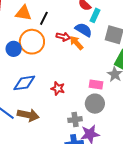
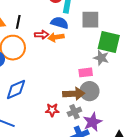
orange arrow: (76, 43) -> (56, 37), turned -42
red star: (58, 88) -> (52, 110), moved
brown arrow: (28, 115) -> (74, 94), moved

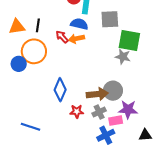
red arrow: (42, 35) -> (62, 37), turned -128
pink rectangle: (86, 72) -> (116, 121), moved
blue diamond: (16, 89) -> (60, 90), moved, turned -40
purple star: (93, 122) -> (128, 109), moved, turned 30

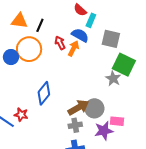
orange arrow: (76, 39) -> (73, 48), turned 112
brown arrow: (97, 94) -> (78, 107), turned -40
purple star: (128, 109) -> (104, 131), turned -30
red star: (77, 111) -> (21, 115), moved
pink rectangle: (116, 121) -> (117, 121), moved

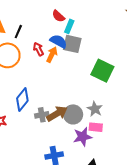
gray square: (111, 39) -> (72, 44), moved
gray star: (113, 78) -> (95, 109), moved
gray cross: (75, 125) -> (42, 115), moved

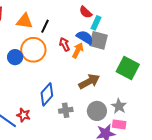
brown arrow: (57, 114) -> (89, 81), moved

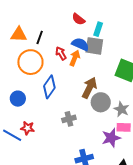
cyan rectangle: (96, 23) -> (98, 29), moved
blue circle: (15, 57) -> (18, 99), moved
brown arrow: (89, 81) -> (89, 88), turned -30
blue diamond: (47, 94) -> (49, 87), moved
gray circle: (97, 111) -> (101, 102), moved

